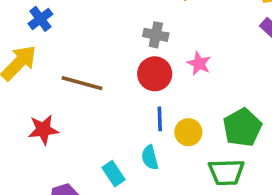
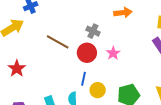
brown line: (82, 83) -> (58, 42), moved
red star: (43, 130) -> (17, 68), turned 30

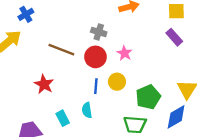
red star: (17, 68) -> (44, 84), moved
yellow circle: (98, 90) -> (117, 82), moved

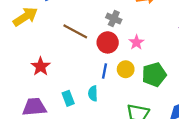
red star: (44, 84) -> (41, 66), moved
green pentagon: (148, 97) -> (154, 75), moved

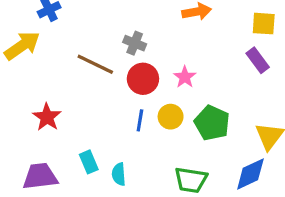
gray cross: (114, 19) -> (135, 43), moved
green pentagon: (154, 75) -> (212, 123), turned -30
cyan semicircle: (93, 93) -> (119, 174), moved

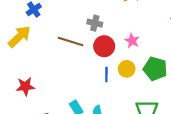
red star: (47, 117) -> (25, 86), moved, turned -30

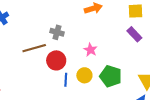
brown line: (71, 41) -> (34, 48), turned -35
red circle: (104, 46) -> (56, 60), moved

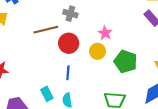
yellow circle: (84, 75) -> (98, 51), moved
blue line: (66, 80) -> (68, 73), moved

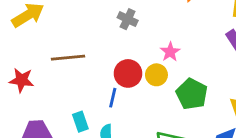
brown line: (46, 30) -> (68, 58), moved
red circle: (69, 43) -> (128, 73), moved

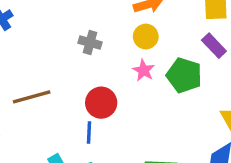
yellow circle: (156, 75) -> (146, 37), moved
green pentagon: (192, 94) -> (184, 75), moved

